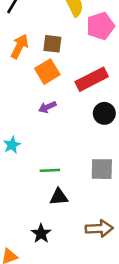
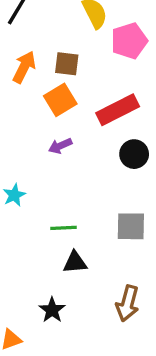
brown arrow: (99, 229) -> (128, 303), turned 108

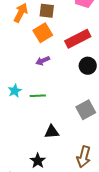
gray square: (131, 226) -> (86, 110), turned -30
green line: (64, 228) -> (38, 96), moved

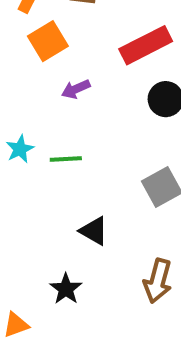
orange square: (43, 33) -> (48, 41), moved
black triangle: (52, 132) -> (94, 231), turned 35

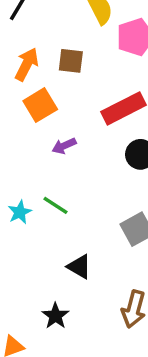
cyan star: (20, 149) -> (20, 212), moved
green line: (66, 159) -> (56, 205), turned 36

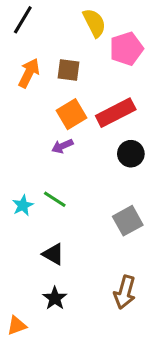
orange square: (40, 105) -> (72, 114), moved
black triangle: (79, 267) -> (53, 254), moved

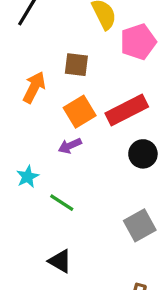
orange arrow: (29, 73) -> (34, 87), moved
cyan star: (23, 205) -> (28, 177), moved

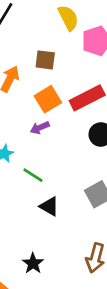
black triangle: (60, 261) -> (49, 206), moved

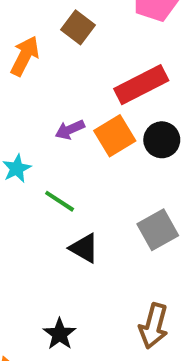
brown square: (45, 60) -> (78, 27), turned 30
orange square: (48, 99) -> (115, 136), moved

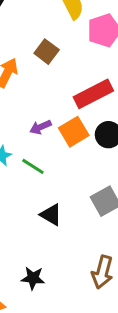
green line: (60, 201) -> (33, 166), moved
black star: (60, 334) -> (33, 278), turned -30

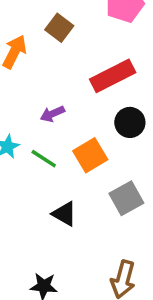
orange square: (74, 132) -> (90, 155), moved

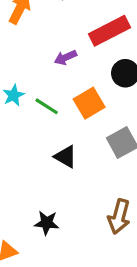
purple arrow: (52, 114) -> (65, 57), moved

